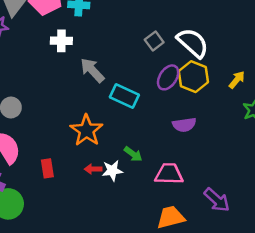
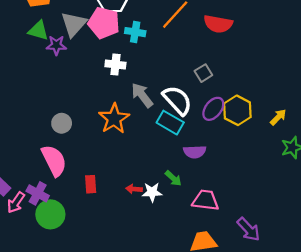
white semicircle: (193, 43) -> (177, 100), moved
purple semicircle: (184, 125) -> (195, 152), moved
orange star: (86, 130) -> (114, 119), moved

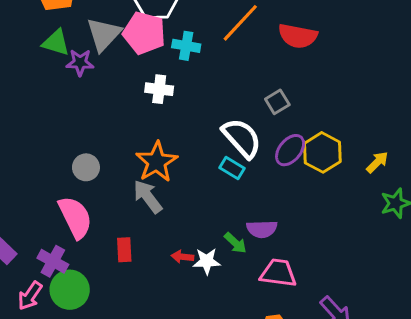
gray arrow: (142, 95) -> (148, 197), moved
cyan rectangle: (170, 123) -> (232, 168), size x0.7
purple semicircle: (195, 152) -> (262, 229), moved
pink arrow: (16, 202) -> (30, 296), moved

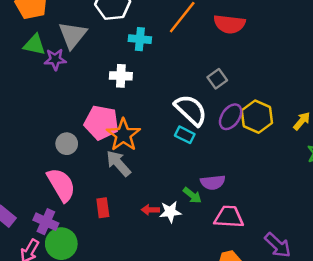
pink pentagon: (144, 33) -> (101, 123), moved

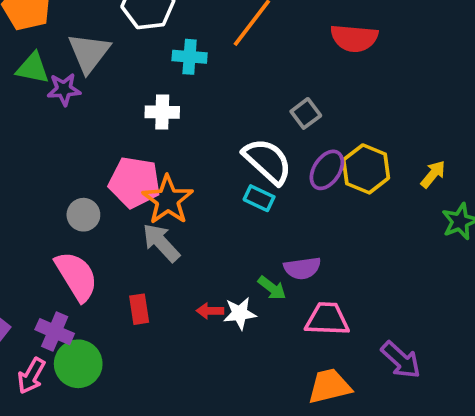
red semicircle: (229, 24) -> (354, 38), moved

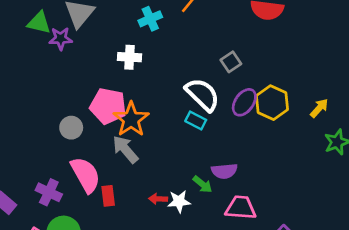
cyan cross: (190, 57) -> (150, 19), turned -30
pink semicircle: (76, 276) -> (86, 175), moved
purple cross: (55, 332) -> (49, 192), moved

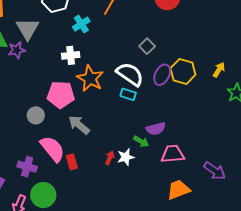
orange star: (131, 119) -> (90, 78), moved
red arrow: (158, 199) -> (110, 158), turned 120

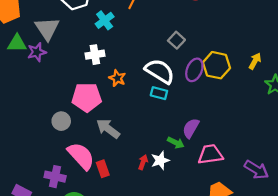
orange star: (90, 78) -> (117, 78), size x0.6
purple semicircle: (156, 129) -> (191, 128), turned 138

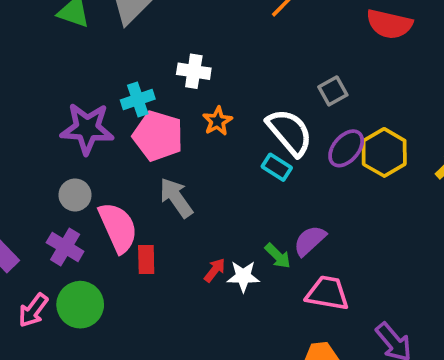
cyan cross: (105, 20) -> (138, 100), moved
purple star: (37, 52) -> (87, 129), moved, size x1.6
gray circle: (61, 121) -> (75, 195), moved

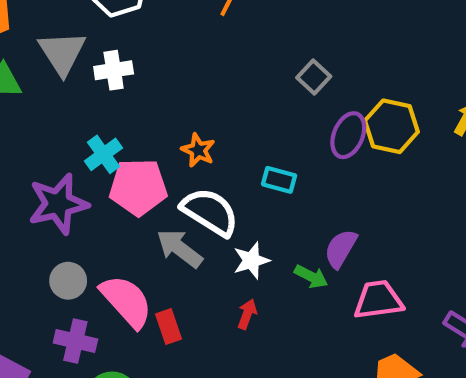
white cross: (194, 71) -> (114, 70), moved
white semicircle: (290, 132) -> (210, 212), moved
white star: (243, 276) -> (251, 260), moved

